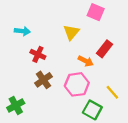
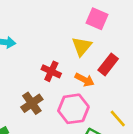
yellow triangle: (71, 32) -> (82, 46), moved
red cross: (38, 54) -> (51, 71), moved

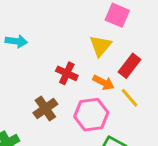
yellow line: (118, 118) -> (129, 98), moved

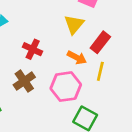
red cross: (67, 73) -> (33, 49), moved
yellow line: (129, 98) -> (100, 71), turned 54

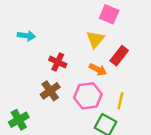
yellow line: (100, 71) -> (120, 101), moved

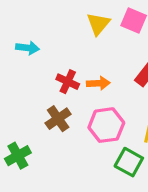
yellow triangle: (95, 39) -> (98, 24), moved
orange arrow: (98, 69) -> (98, 83), moved, turned -30

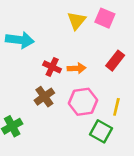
cyan arrow: (28, 48) -> (20, 40), size x1.5

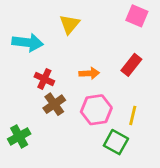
pink square: (105, 18) -> (137, 16), moved
yellow triangle: (77, 21) -> (70, 24), moved
red cross: (52, 67) -> (44, 79), moved

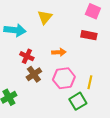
red rectangle: (131, 65) -> (89, 35), moved, turned 63
green square: (116, 142) -> (78, 101), turned 30

